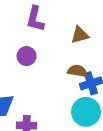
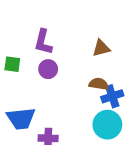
purple L-shape: (35, 19) -> (43, 42), moved

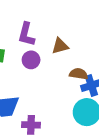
brown triangle: (101, 48) -> (60, 46), moved

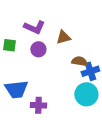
purple L-shape: (26, 34) -> (34, 27), turned -80

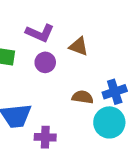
brown triangle: (63, 37) -> (79, 46), turned 35
brown semicircle: (79, 61) -> (83, 97), moved

